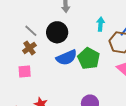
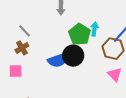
black circle: (57, 32) -> (73, 56), moved
green pentagon: (89, 58) -> (80, 34), moved

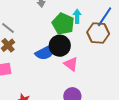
pink triangle: (115, 74) -> (71, 64), moved

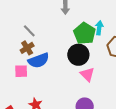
blue semicircle: (46, 52) -> (39, 60), moved

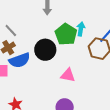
black circle: (78, 55) -> (45, 50), moved
pink triangle: (87, 74) -> (68, 75), turned -35

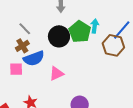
black circle: (45, 50) -> (59, 36), moved
pink triangle: (68, 75) -> (56, 74), moved, turned -35

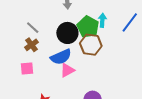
brown hexagon: (113, 45) -> (91, 45), moved
blue semicircle: (34, 58) -> (61, 57), moved

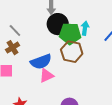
green pentagon: (88, 27) -> (70, 34), turned -30
black circle: (67, 33) -> (58, 24), moved

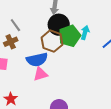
green pentagon: (70, 34) -> (70, 36), turned -30
brown hexagon: (72, 52) -> (52, 41), moved

